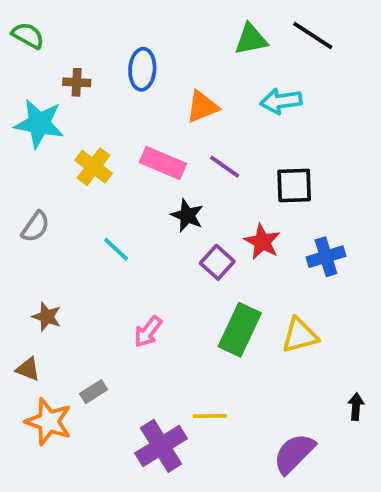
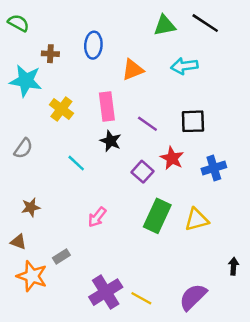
pink rectangle: (163, 163) -> (107, 107), turned 60
purple line: (225, 167) -> (147, 124), moved
black star: (187, 215) -> (111, 141), moved
brown star: (47, 317) -> (31, 207), turned -30
yellow line: (210, 416) -> (141, 298), moved, turned 30

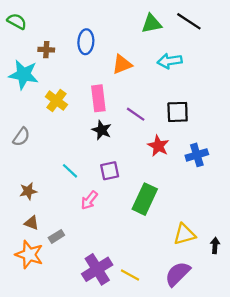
cyan line: (76, 163) -> (70, 171), moved
purple square: (143, 172) -> (110, 171), moved, turned 36
yellow triangle: (197, 220) -> (184, 234), moved
brown triangle: (18, 242) -> (32, 223), moved

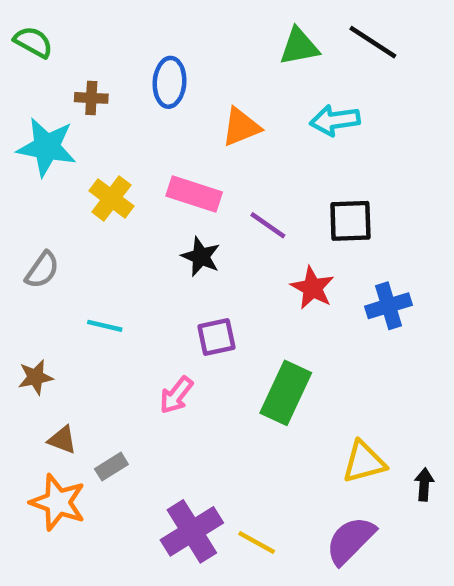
pink rectangle: (98, 98) -> (194, 194), turned -65
cyan line: (70, 171) -> (105, 326), moved, turned -30
brown star: (28, 191) -> (35, 377), moved

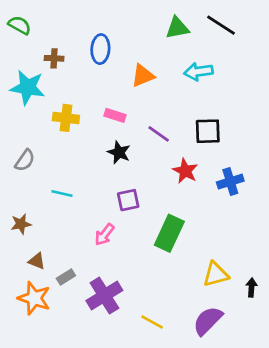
pink rectangle: (194, 194) -> (115, 115), size x0.7
yellow cross: (111, 198) -> (66, 118), turned -30
purple cross: (192, 531) -> (104, 295), moved

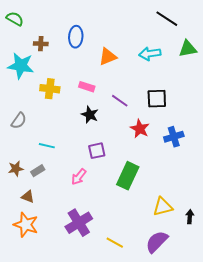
green triangle: (177, 28) -> (188, 49), moved
gray rectangle: (66, 277) -> (38, 171), moved

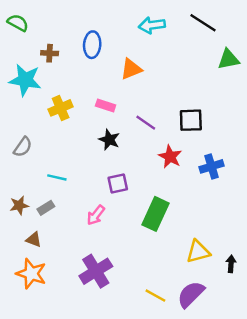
cyan arrow: (150, 54) -> (152, 25), moved
yellow cross: (50, 89) -> (61, 108), turned -30
yellow line: (115, 243) -> (155, 296), moved

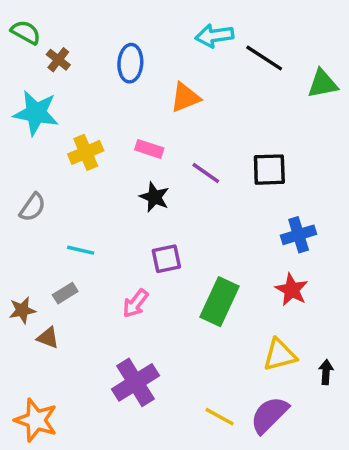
black line: (203, 23) -> (264, 58), moved
brown cross: (50, 53) -> (58, 60), moved, turned 35
red star: (170, 157) -> (292, 290), moved
brown star: (19, 205) -> (22, 310), moved
orange star: (31, 274) -> (36, 420), moved

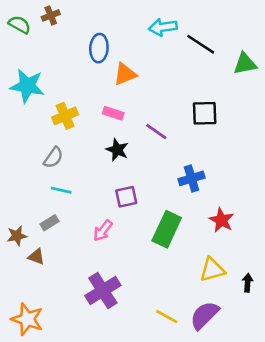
brown cross: (58, 60) -> (51, 15), moved, turned 30
orange triangle: (185, 97) -> (125, 74), moved
black square: (269, 170) -> (205, 113), moved
gray semicircle: (33, 207) -> (53, 158), moved
blue cross: (299, 235) -> (192, 178), moved

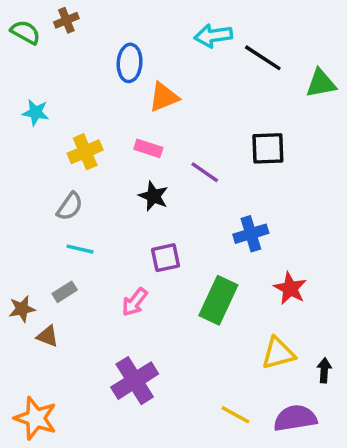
cyan star: (27, 86) -> (36, 112), size x0.6
purple semicircle: (205, 315) -> (295, 418), moved, turned 36
yellow line: (167, 317) -> (235, 415), moved

